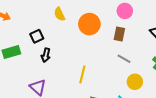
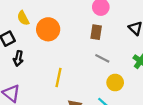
yellow semicircle: (59, 14) -> (23, 18), moved
orange circle: (89, 24) -> (48, 29), moved

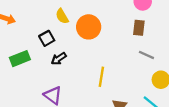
black arrow: (18, 58) -> (59, 59), turned 48

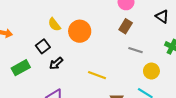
brown rectangle: (139, 28) -> (126, 26), turned 32
yellow line: (101, 77) -> (97, 75), turned -72

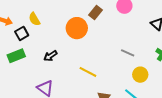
yellow semicircle: (54, 24) -> (34, 19), moved
brown rectangle: (126, 26) -> (95, 13), moved
black square: (43, 46) -> (22, 34), moved

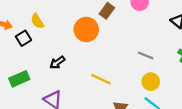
green rectangle: (16, 56) -> (19, 79), moved
yellow circle: (140, 75) -> (151, 82), moved

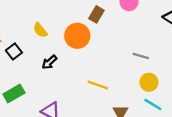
yellow semicircle: (37, 21) -> (40, 30), moved
black arrow: (57, 62) -> (49, 62), moved

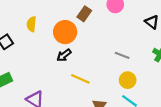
yellow semicircle: (40, 30) -> (31, 24), turned 40
black arrow: (49, 62) -> (64, 55), moved

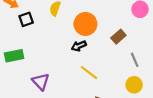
brown rectangle: (84, 14) -> (118, 37), moved
gray line: (122, 55) -> (135, 60), turned 32

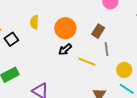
gray line: (135, 60) -> (106, 49), moved, turned 32
yellow line: (89, 73) -> (87, 62), moved

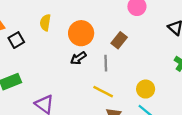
gray line: (106, 49) -> (106, 63), moved
yellow line: (87, 62) -> (103, 92), moved

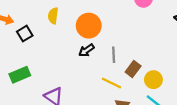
brown rectangle: (119, 40) -> (133, 69), moved

